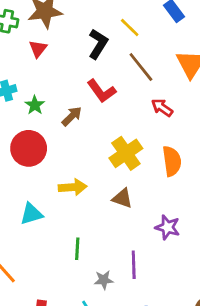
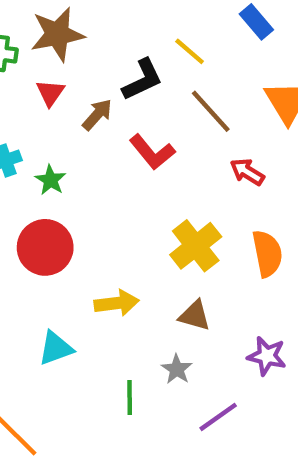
black L-shape: (98, 44) -> (142, 80), turned 36
brown arrow: (72, 116) -> (97, 115), moved
purple line: (134, 265) -> (218, 417), turned 60
gray star: (104, 280) -> (177, 369), moved, turned -30

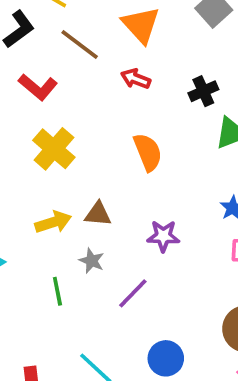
red arrow: (247, 172) -> (136, 79), moved
yellow cross: (196, 246) -> (54, 149), moved
yellow arrow: (117, 303) -> (53, 222), moved

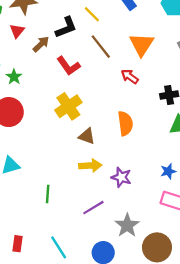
brown triangle: (98, 214) -> (87, 136), moved
yellow arrow: (53, 222) -> (90, 166), moved
gray star: (92, 261) -> (127, 225), moved, size x1.5

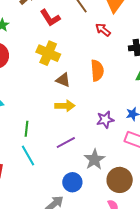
yellow cross: (68, 106) -> (48, 53), turned -35
purple star: (121, 177) -> (105, 120), moved, turned -30
cyan line: (59, 247) -> (28, 156), moved

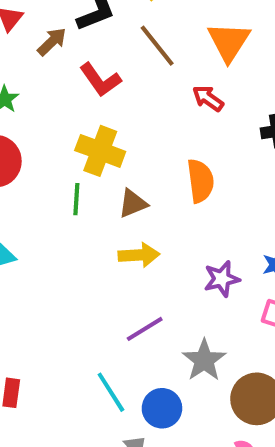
brown triangle: (63, 80) -> (133, 204), turned -42
green line: (26, 129) -> (76, 199), moved
cyan line: (28, 156) -> (111, 392), moved

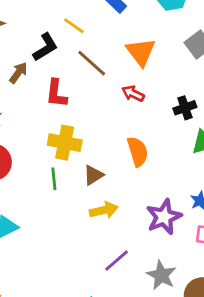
red L-shape: (100, 80) -> (56, 93), turned 52
purple star: (222, 279) -> (164, 217), size x1.4

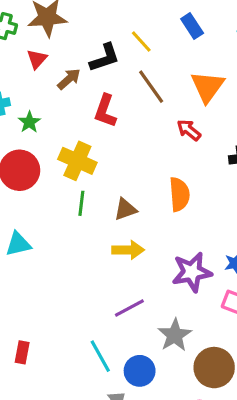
yellow cross: (65, 143) -> (77, 161), moved

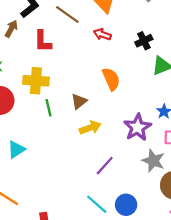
gray star: (175, 335) -> (153, 161), moved

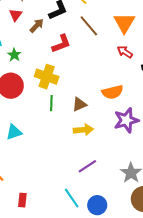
red arrow: (102, 34) -> (125, 52), moved
red L-shape: (43, 41) -> (61, 44), turned -125
orange semicircle: (111, 79) -> (113, 92), turned 85
purple star: (137, 127) -> (126, 120), moved

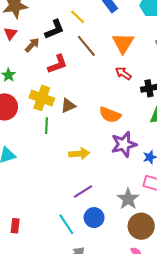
orange semicircle: (113, 92) -> (110, 115), turned 35
brown triangle: (79, 104) -> (68, 106), moved
blue circle: (97, 205) -> (94, 218), moved

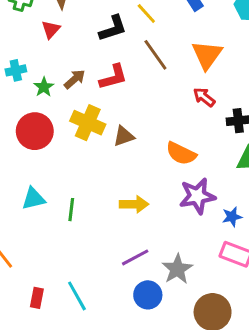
brown arrow: (32, 45) -> (75, 79), moved
green line: (46, 126) -> (71, 210), moved
gray star: (128, 199) -> (177, 269), moved
cyan line: (66, 224) -> (77, 296), moved

